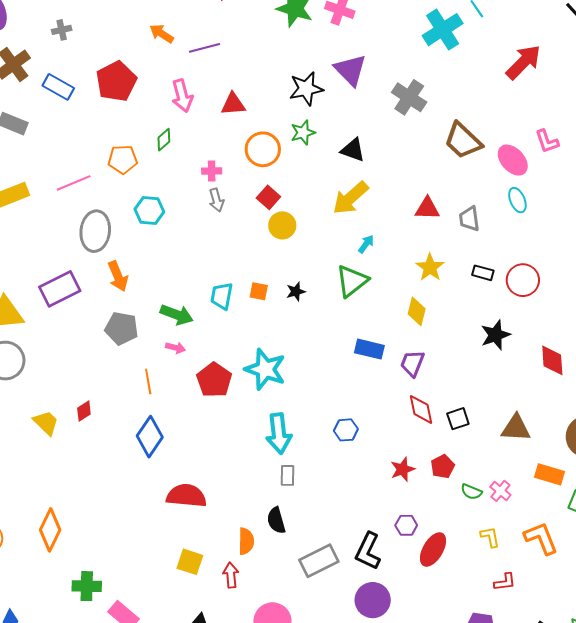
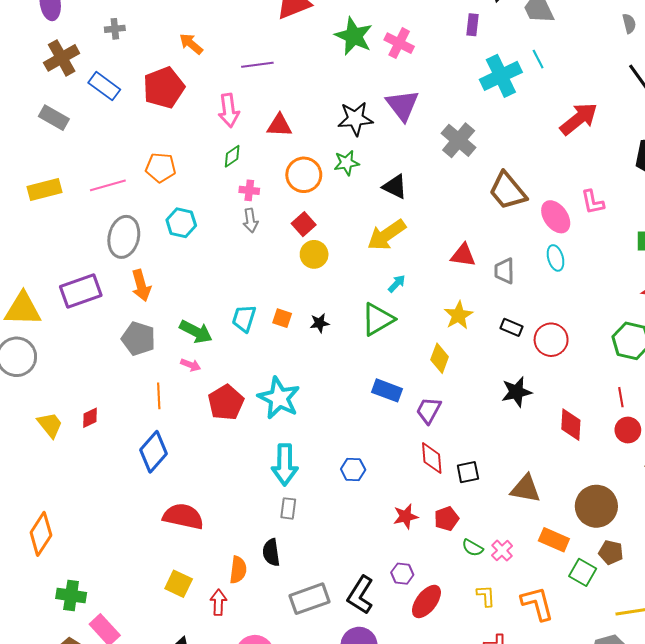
orange arrow: (162, 34) -> (191, 44), moved
green diamond: (164, 140) -> (232, 156), moved

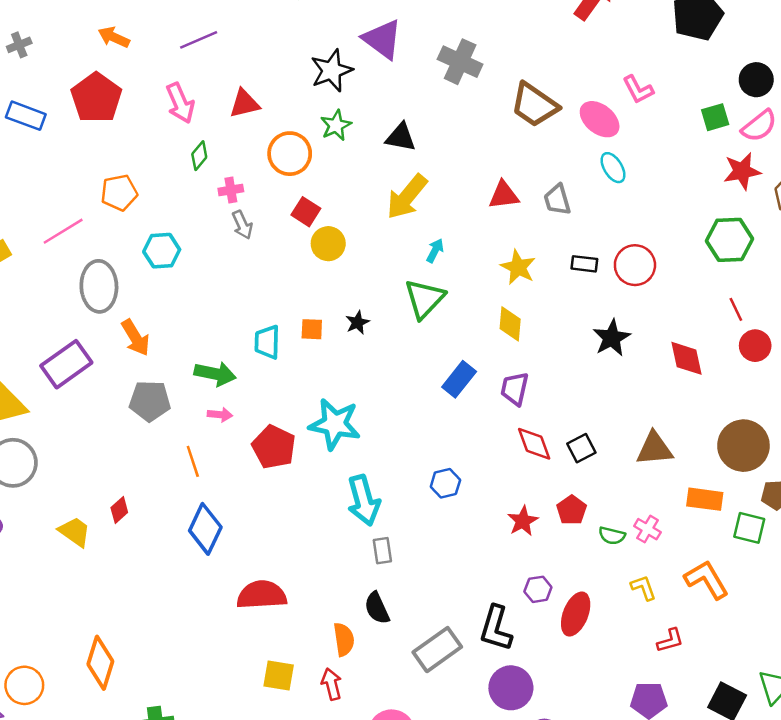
blue rectangle: (387, 390) -> (459, 379), turned -56

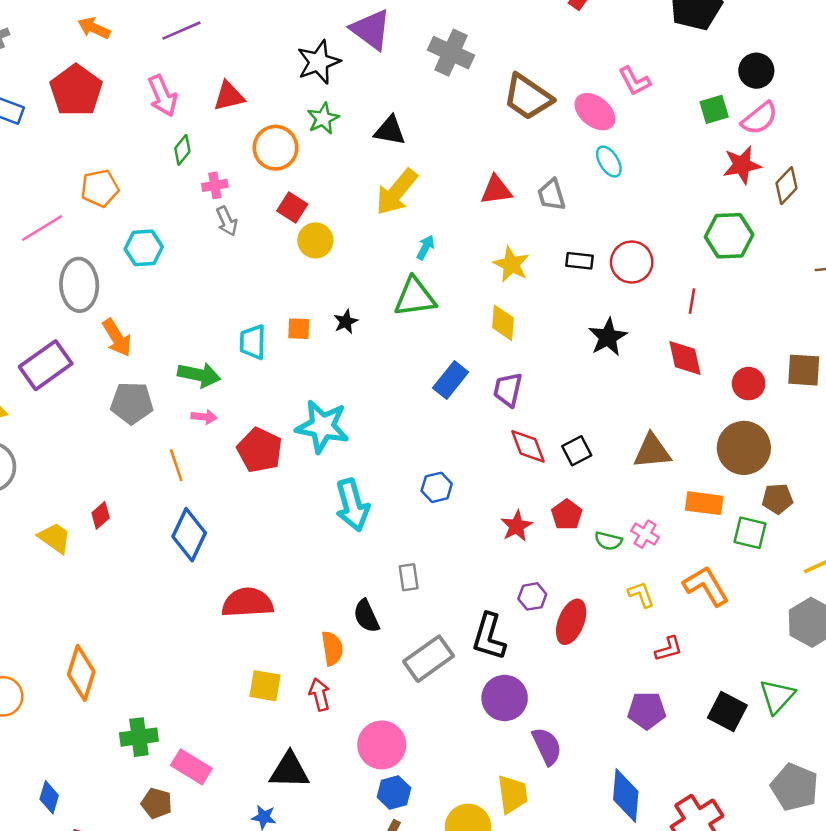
green triangle: (424, 299) -> (415, 297), turned 39
red line: (736, 309) -> (692, 301), moved, turned 35
red circle: (755, 346) -> (749, 384), moved
gray rectangle: (382, 551) -> (409, 577), moved

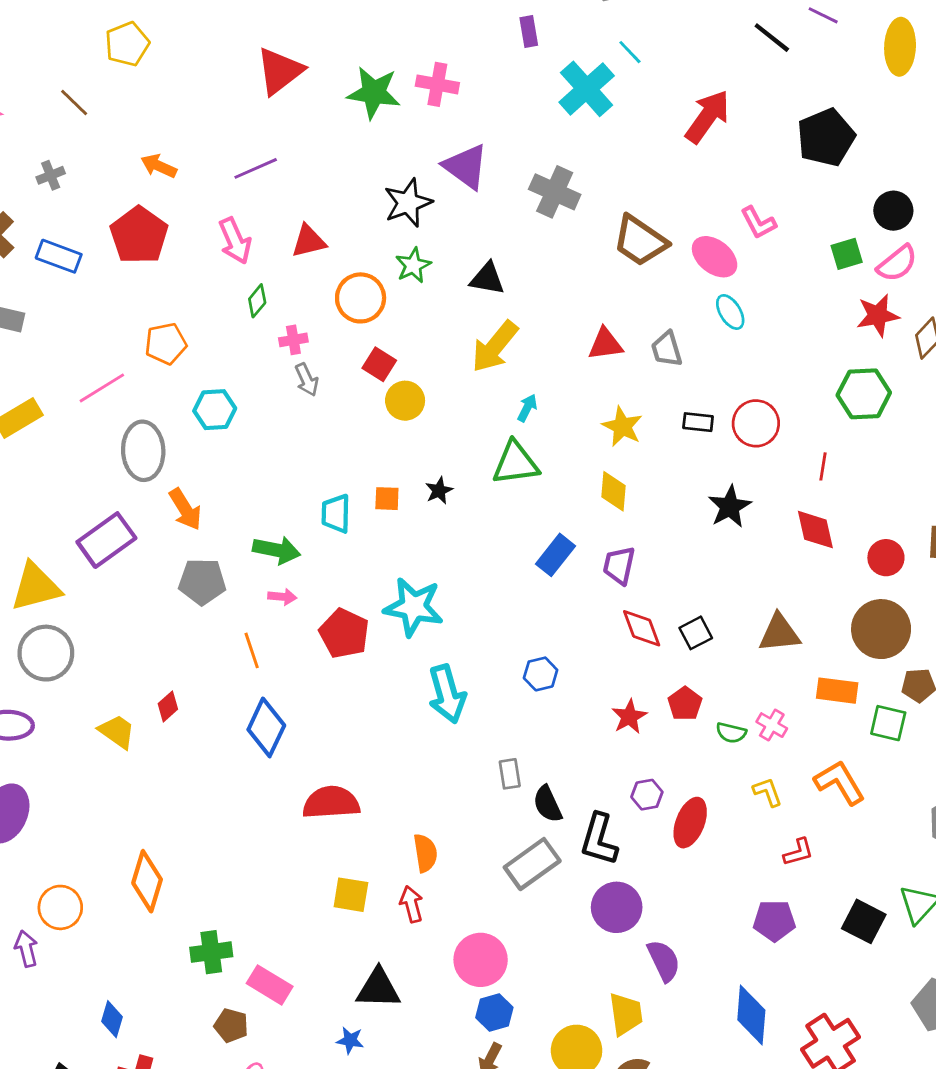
black semicircle: (366, 616) -> (547, 804), moved

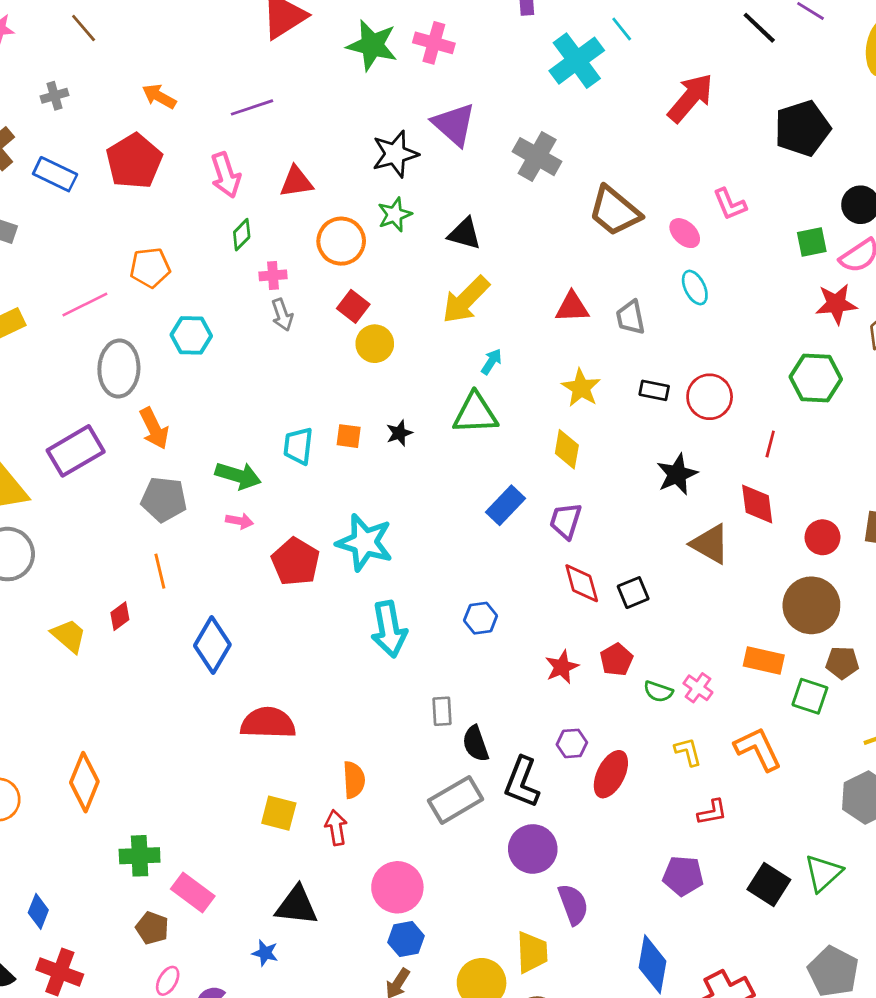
pink ellipse: (715, 257) -> (685, 233), size x0.7
brown triangle: (779, 633) -> (710, 544), moved, turned 30
orange line: (252, 650) -> (160, 571), moved

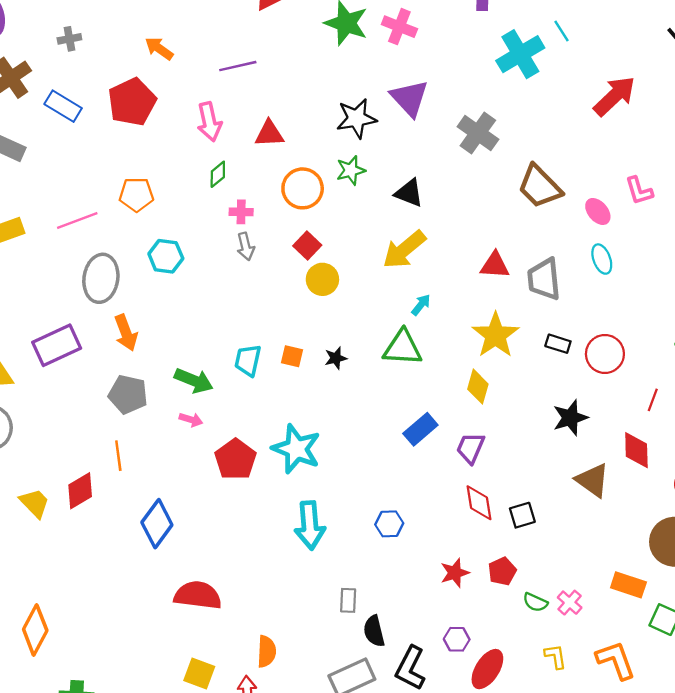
gray trapezoid: (631, 317) -> (544, 279), size x1.4
yellow star: (581, 388) -> (495, 335), size x1.4
red diamond: (120, 616) -> (80, 491), size x1.5

